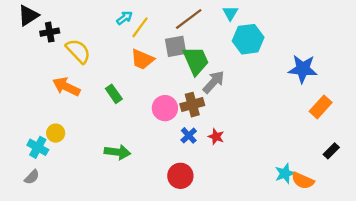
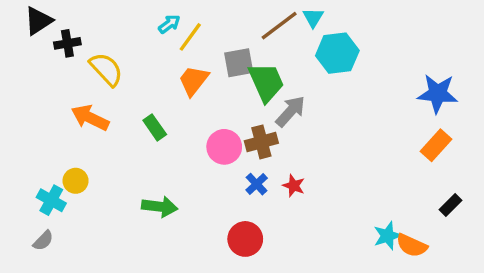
brown line: (189, 19) -> (279, 26), moved
orange trapezoid: (142, 59) -> (194, 81), turned 105
blue star: (303, 69) -> (438, 94), moved

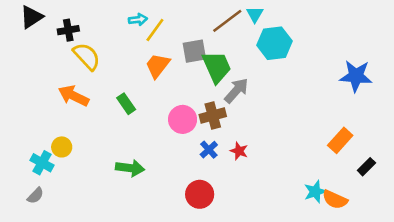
cyan arrow: (169, 24) -> (138, 20), turned 30
black cross: (67, 43) -> (68, 30), moved
orange rectangle: (436, 145) -> (340, 140), moved

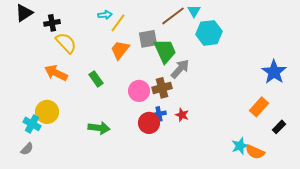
blue star: (356, 76) -> (274, 72), moved, turned 30
yellow circle: (62, 147) -> (47, 112), size x1.5
blue cross: (209, 150) -> (159, 114), turned 32
red circle: (200, 194) -> (149, 123), moved

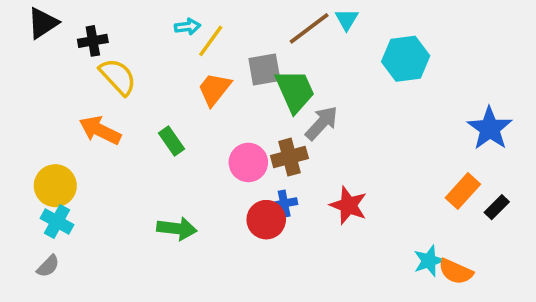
cyan hexagon: (209, 33) -> (406, 59), moved
yellow circle: (47, 112) -> (55, 186), moved
red star: (182, 115) -> (348, 205), moved, size x1.5
black rectangle: (279, 127) -> (497, 207), moved

